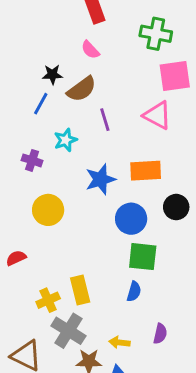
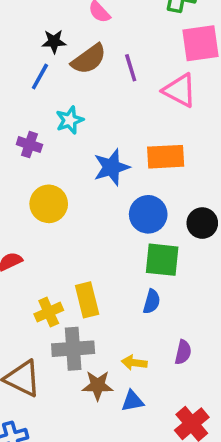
purple line: (105, 120) -> (131, 68), moved
black circle: (176, 207) -> (202, 223), moved
gray cross: (68, 331) -> (73, 349), turned -36

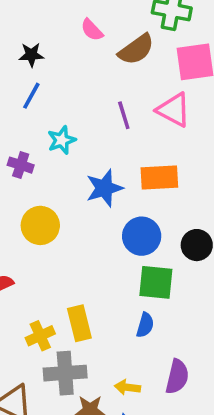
black star: (54, 42) -> (31, 55), moved
brown semicircle: (89, 59) -> (136, 49), moved
purple line: (131, 68) -> (124, 115), moved
purple semicircle: (183, 352) -> (177, 377), size x1.4

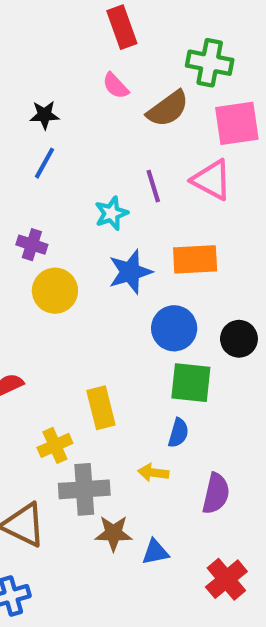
cyan star: (62, 140) -> (111, 213), moved
yellow circle: (40, 225) -> (55, 291), moved
yellow rectangle: (79, 323) -> (101, 408), moved
yellow arrow: (127, 387) -> (153, 473), moved

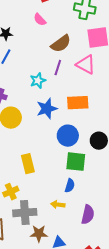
brown semicircle: (168, 109) -> (61, 44), moved
purple line: (153, 186) -> (58, 68), turned 35
yellow rectangle: (101, 408) -> (28, 164), moved

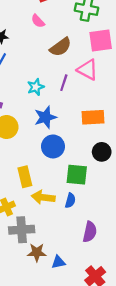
purple line: (58, 68) -> (64, 83), moved
orange rectangle: (78, 103) -> (93, 117), moved
blue circle: (68, 136) -> (53, 146), moved
yellow arrow: (58, 205) -> (43, 197), moved, size x1.5

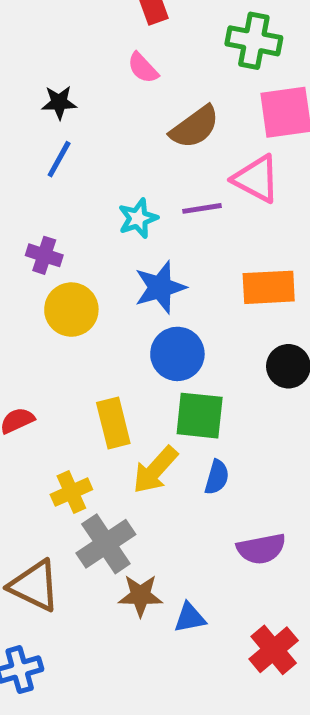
purple line: (64, 83) -> (202, 208), turned 63
green square: (77, 175) -> (200, 416), moved
yellow arrow: (43, 197) -> (155, 470), turned -55
gray cross: (22, 230) -> (106, 544), turned -30
purple semicircle: (90, 232) -> (261, 549), turned 66

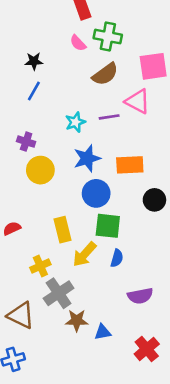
green cross: (254, 41) -> (108, 37), moved
orange rectangle: (269, 287) -> (130, 165), moved

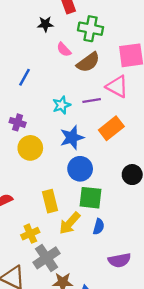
pink semicircle: (78, 43) -> (64, 49), moved
black star: (34, 61) -> (45, 24), moved
orange rectangle: (130, 165) -> (111, 128), moved, turned -35

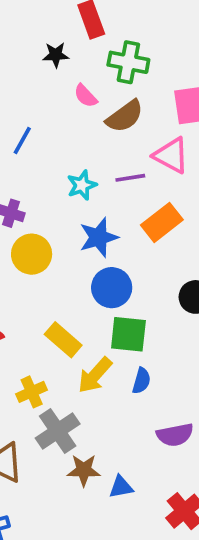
yellow rectangle: (50, 201) -> (63, 340), turned -35

